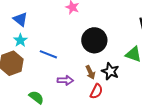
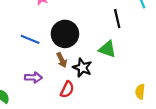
blue line: (48, 54) -> (30, 39), moved
brown arrow: (90, 72) -> (62, 60), moved

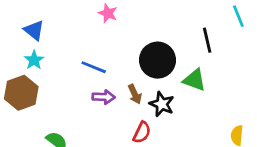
black circle: (65, 34) -> (158, 60), moved
purple arrow: (33, 77) -> (104, 97), moved

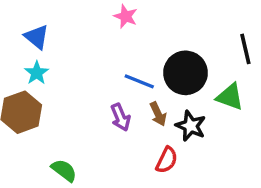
blue line: (94, 67) -> (139, 81), moved
purple arrow: (104, 97) -> (120, 117), turned 65

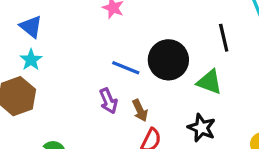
brown arrow: (158, 114) -> (140, 110), moved
black star: (191, 126) -> (202, 128), moved

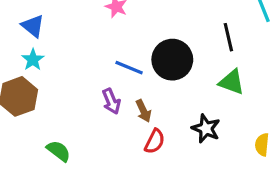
green triangle: (209, 82) -> (232, 82), moved

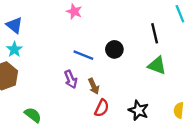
black circle: (172, 60) -> (114, 49), size x0.6
black star: (206, 129) -> (139, 110), moved

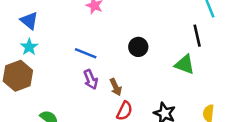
black line: (155, 33) -> (197, 36), moved
blue line: (83, 55) -> (86, 53), moved

